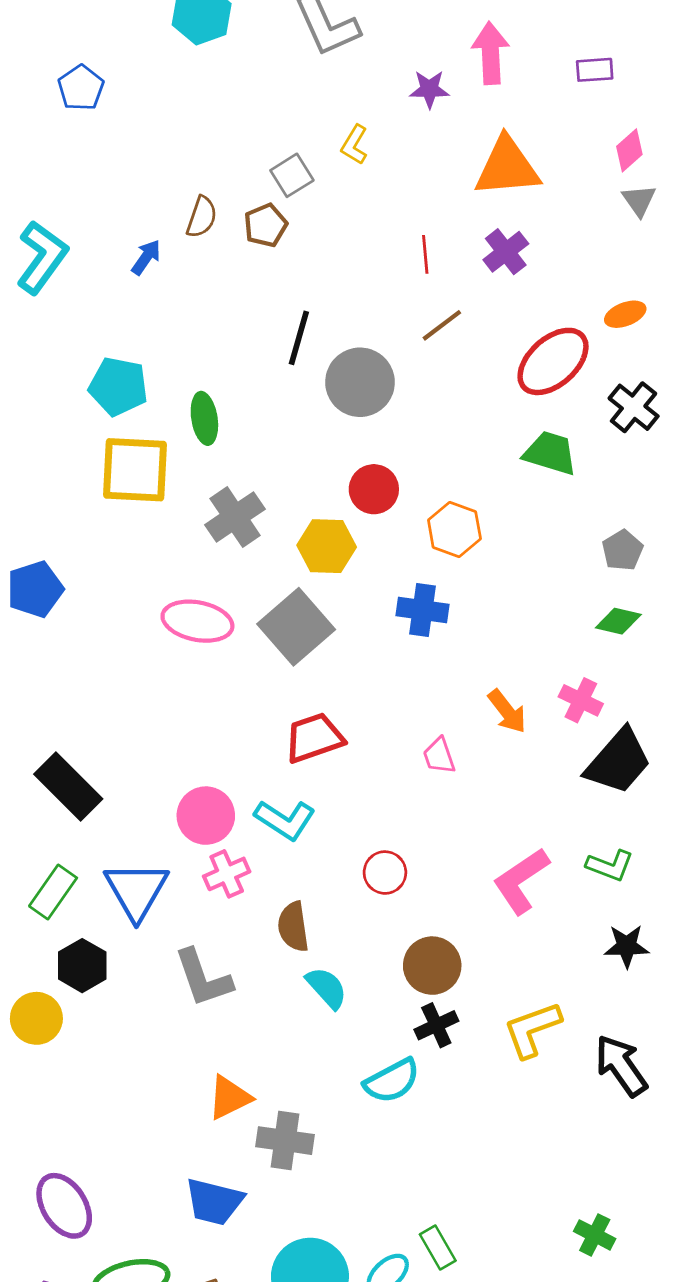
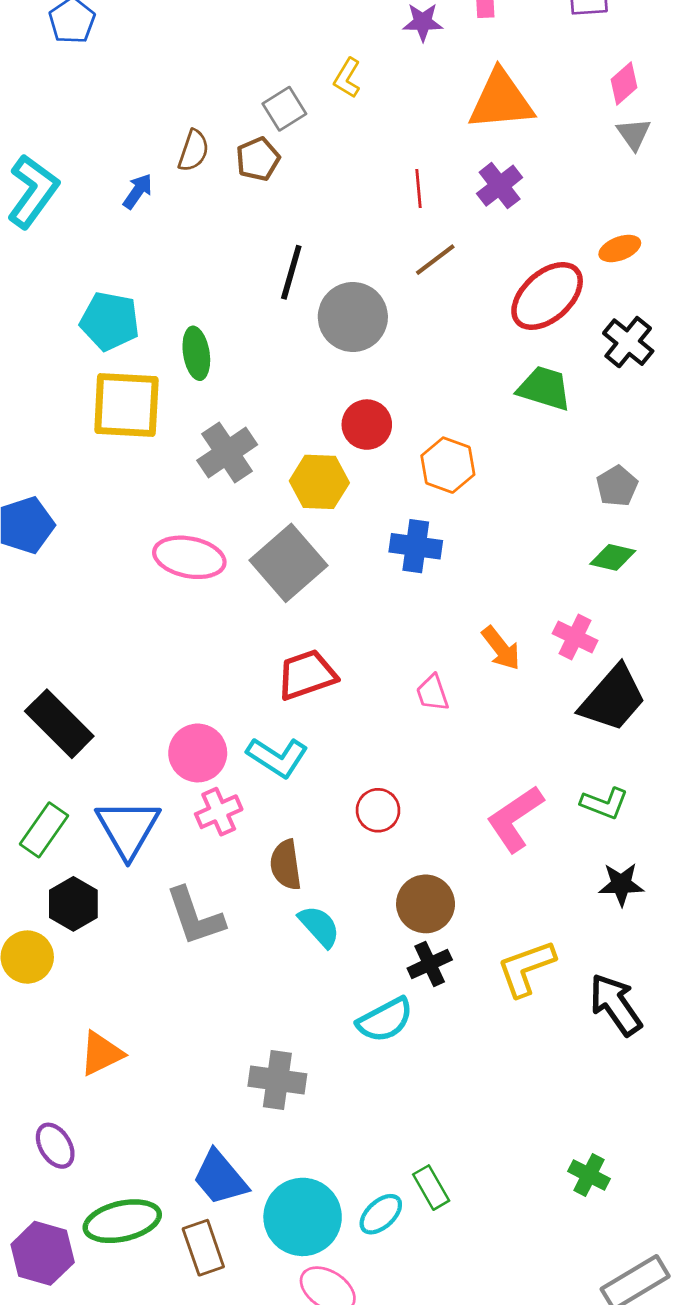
orange triangle: (229, 1097) -> (101, 1053), moved
blue trapezoid: (214, 1202) -> (220, 1178), moved, turned 36
purple ellipse: (64, 1206) -> (55, 1146), size x0.7

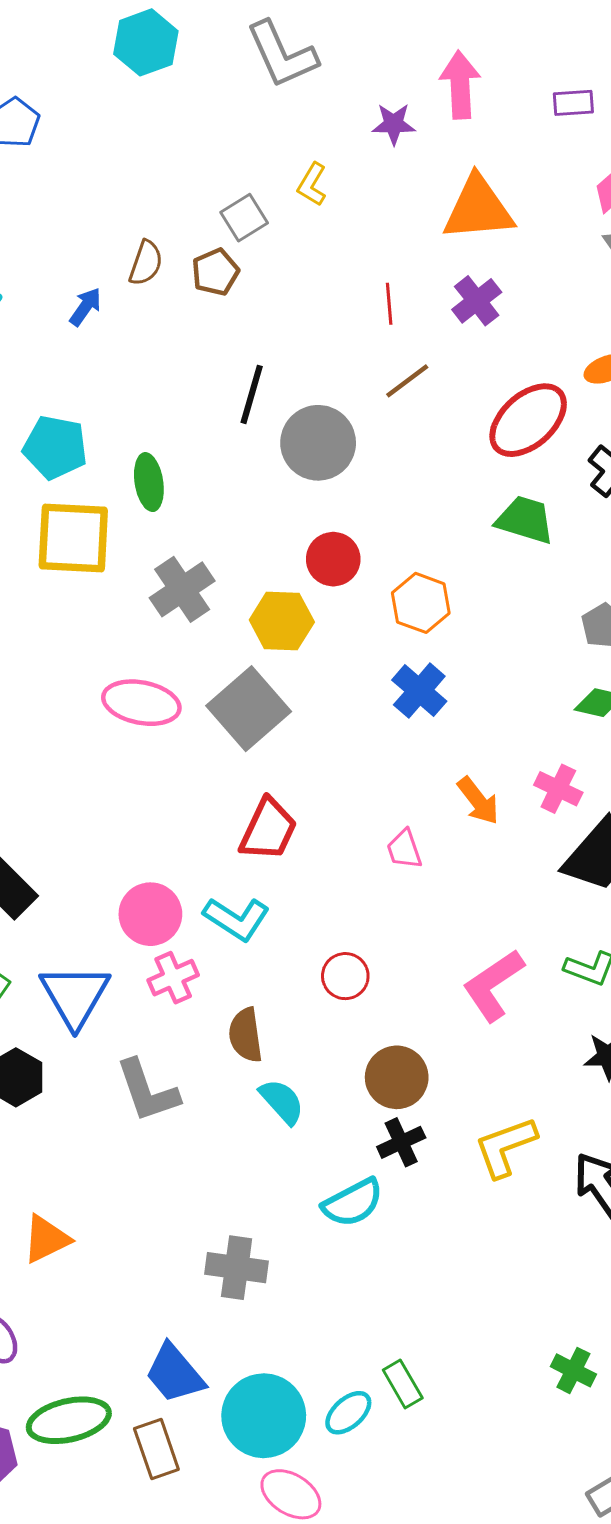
blue cross: (416, 546) -> (419, 691), moved, turned 33
red trapezoid: (307, 675) -> (268, 830), turned 134

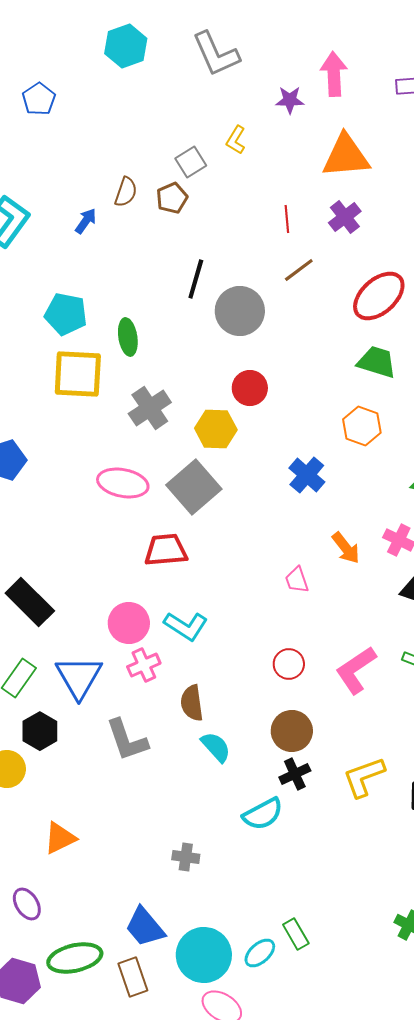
orange hexagon: (421, 603) -> (362, 426), moved
red trapezoid: (268, 830) -> (166, 550), moved, turned -120
red circle: (345, 976) -> (289, 664), moved
gray cross: (237, 1268) -> (186, 857), size x0.7

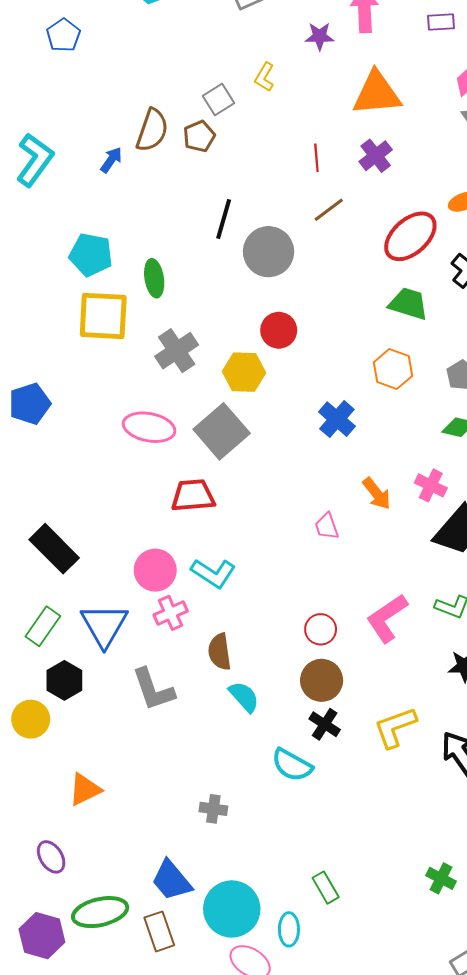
brown semicircle: (126, 192) -> (152, 130), size x1.4
red circle: (289, 664) -> (321, 629), moved
black cross: (295, 774) -> (325, 724), turned -32
cyan semicircle: (263, 814) -> (292, 765), turned 57
cyan ellipse: (260, 953) -> (289, 929), moved, turned -48

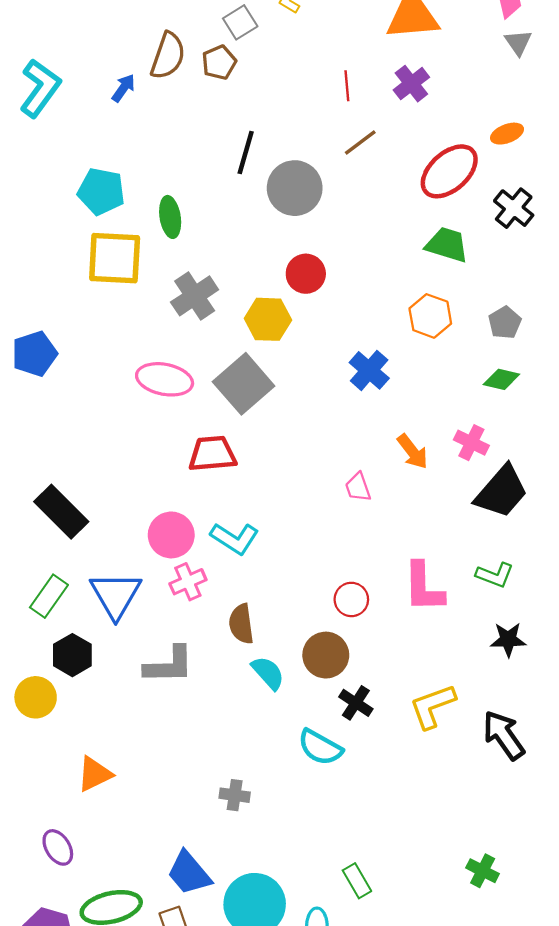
pink L-shape: (387, 618) -> (424, 587), turned -57
brown circle: (322, 680) -> (326, 655), moved
gray L-shape: (153, 690) -> (169, 665), turned -72

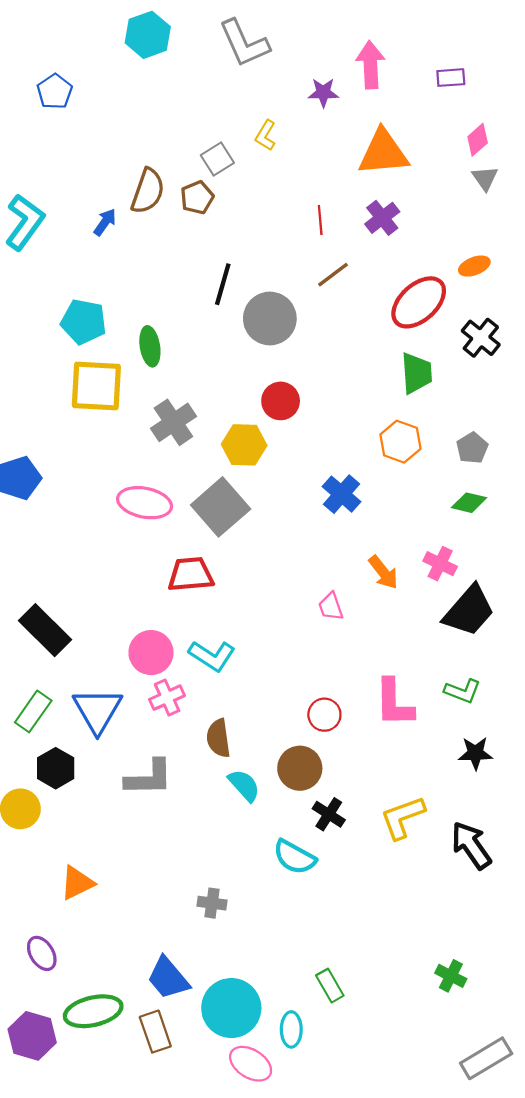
green trapezoid: (447, 245) -> (417, 373), turned 69

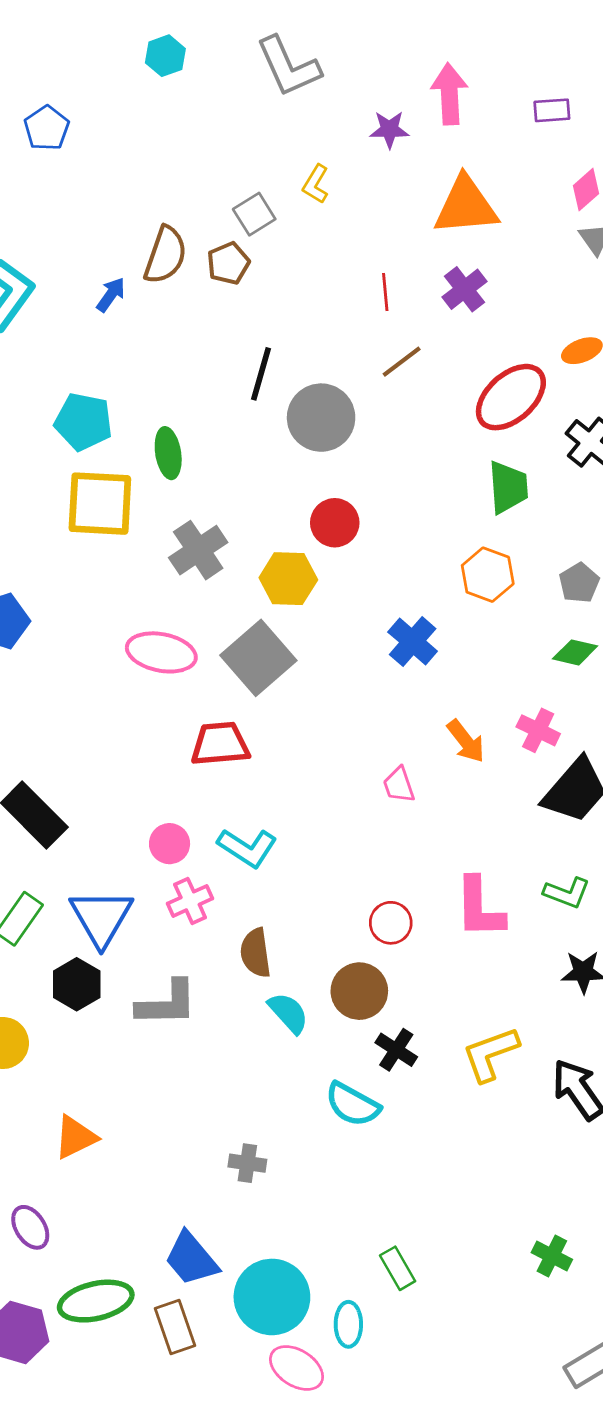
cyan hexagon: (148, 35) -> (165, 56), size x0.7
pink circle: (151, 653) -> (170, 844), size x0.7
black hexagon: (56, 768) -> (77, 984), moved

